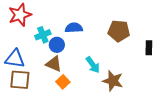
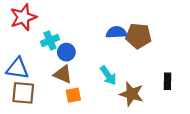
blue semicircle: (74, 28) -> (116, 32), moved
black rectangle: (149, 48) -> (168, 81), moved
orange square: (63, 82) -> (73, 95), turned 32

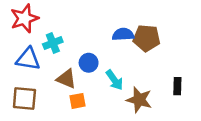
blue circle: (66, 52) -> (89, 63), moved
blue triangle: (17, 68) -> (28, 59), moved

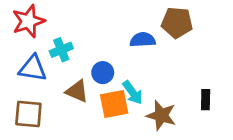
brown pentagon: (147, 38) -> (177, 23), moved
orange square: (77, 101) -> (114, 104), moved, size x1.5

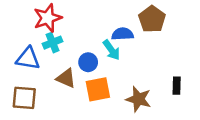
red star: (28, 21) -> (48, 18), moved
brown pentagon: (177, 23) -> (152, 19), turned 30
cyan arrow: (133, 93) -> (111, 50), moved

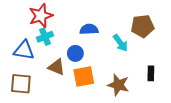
brown pentagon: (152, 19) -> (142, 26), moved, turned 30
blue semicircle: (123, 34) -> (89, 29), moved
cyan arrow: (111, 50) -> (120, 43), moved

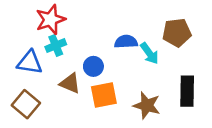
blue semicircle: (89, 29) -> (126, 42), moved
black rectangle: (151, 73) -> (187, 91), size x1.6
brown square: (21, 84) -> (26, 104), turned 35

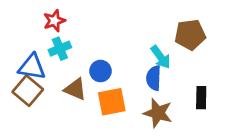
red star: (50, 20) -> (54, 21), size x0.7
blue semicircle: (126, 42) -> (154, 78), moved, turned -85
black rectangle: (187, 91) -> (201, 98), size x0.7
brown square: (26, 104) -> (28, 91), moved

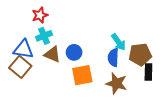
brown pentagon: (190, 35) -> (140, 54), moved
brown triangle: (75, 89) -> (52, 54), moved

